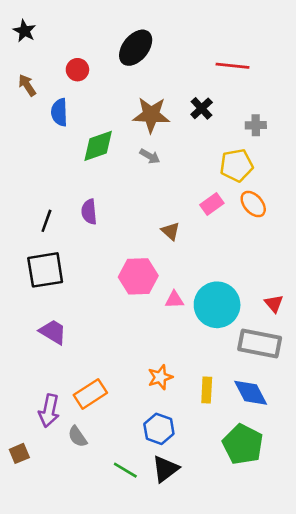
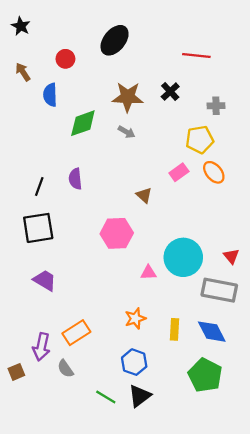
pink triangle: (174, 300) -> (148, 273), moved
brown square: (19, 453) -> (16, 372), moved

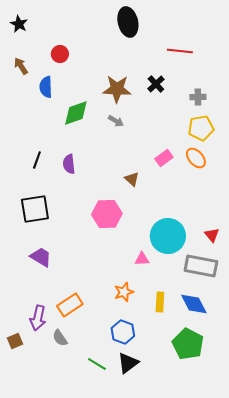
black ellipse: (115, 40) -> (128, 22), moved, turned -52
yellow pentagon: (200, 140) -> (201, 128), moved
black line: (39, 186) -> (37, 160), moved
pink triangle: (148, 273) -> (142, 259), moved

